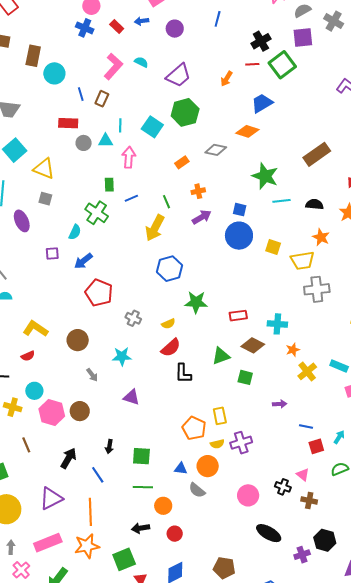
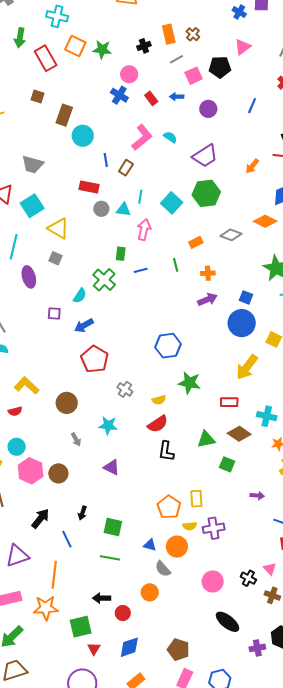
green line: (166, 202) -> (176, 265), moved
yellow arrow: (155, 228) -> (247, 367), moved
orange circle: (163, 506) -> (150, 592), moved
red circle: (175, 534) -> (123, 613), moved

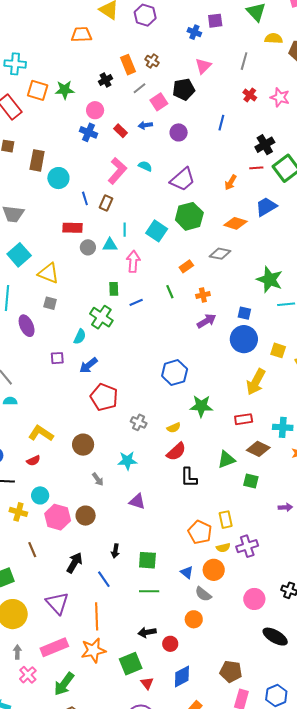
orange diamond: (265, 221) -> (235, 223), moved
blue triangle: (150, 545) -> (187, 572), turned 32
purple triangle: (17, 556) -> (57, 603), turned -45

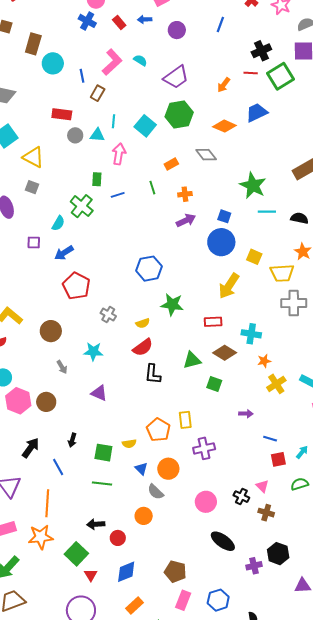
blue line: (85, 198) -> (82, 76), moved
gray diamond: (220, 254) -> (206, 155), turned 35
yellow semicircle: (223, 548) -> (129, 444), moved
green square: (131, 664) -> (76, 554), turned -30

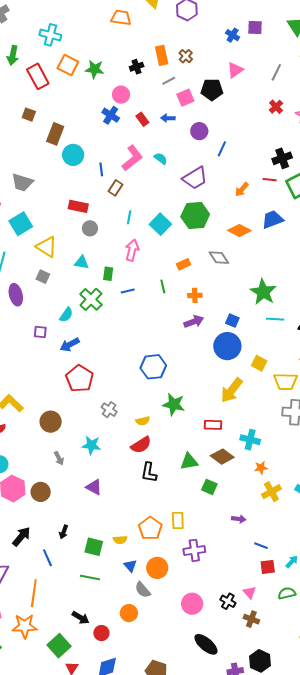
blue line: (220, 24) -> (222, 149), moved
cyan triangle: (97, 135) -> (82, 262), moved
black arrow: (96, 524) -> (81, 618), turned -150

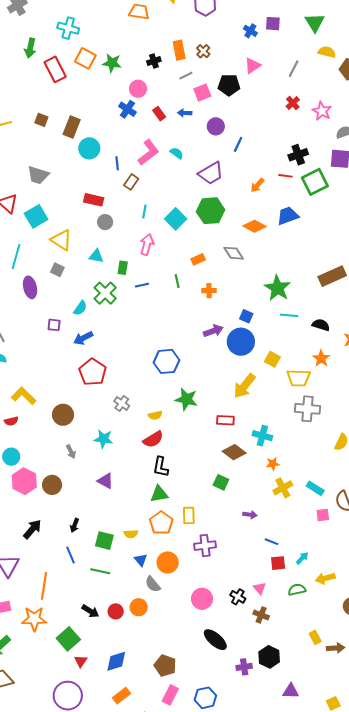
brown square: (29, 115) -> (41, 120), moved
purple arrow: (194, 322) -> (213, 331), moved
green triangle: (189, 462) -> (159, 494), moved
blue line: (47, 558) -> (70, 555), moved
red circle: (101, 633) -> (116, 611), moved

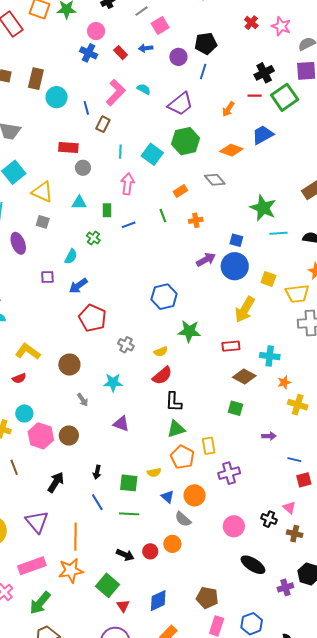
black pentagon: (229, 85) -> (206, 44), moved
green cross: (105, 293) -> (93, 238), size x0.6
yellow cross: (283, 488) -> (298, 405), turned -36

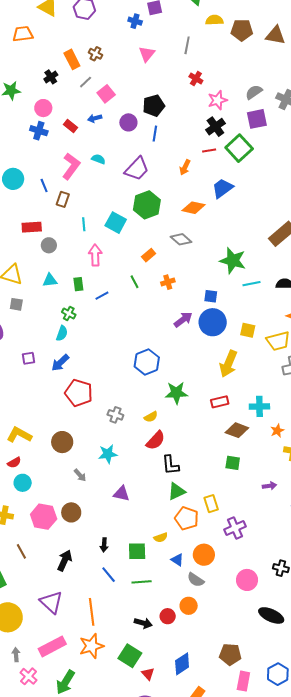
pink star: (281, 26) -> (218, 100), moved, turned -30
cyan semicircle: (71, 257) -> (62, 333), moved
cyan circle: (24, 413) -> (23, 483), moved

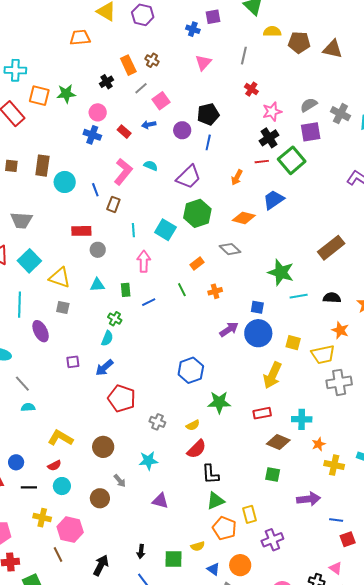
purple arrow: (269, 486) -> (309, 499), size x1.6
brown circle: (71, 512) -> (100, 498), moved
pink hexagon: (44, 517) -> (70, 530), moved

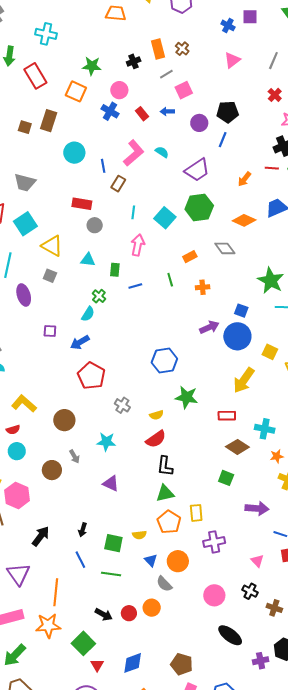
orange square: (39, 96) -> (76, 91), moved
brown rectangle: (42, 166) -> (49, 121), moved
pink triangle: (336, 568) -> (257, 561), moved

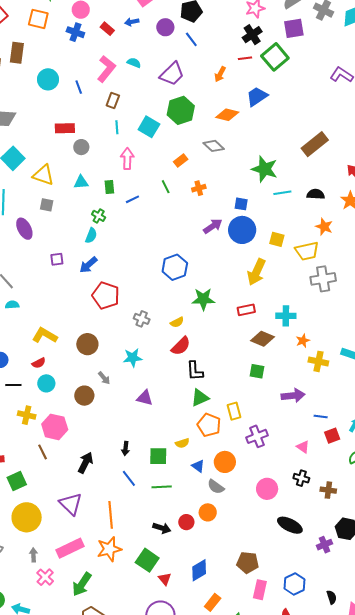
blue line: (223, 140) -> (191, 39), turned -49
brown rectangle: (118, 184) -> (113, 100), moved

